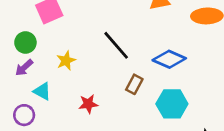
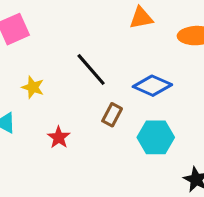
yellow star: (66, 61) -> (33, 87), turned -30
red star: (88, 104) -> (59, 137), turned -30

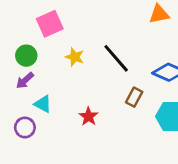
yellow star: (33, 87) -> (75, 57), moved

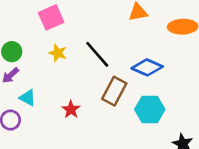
pink square: (50, 24) -> (51, 17), moved
brown rectangle: (134, 97) -> (114, 91), size x1.5

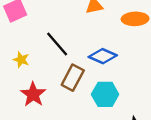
yellow star: (58, 53) -> (21, 60), moved
red star: (71, 109) -> (33, 94), size x1.5

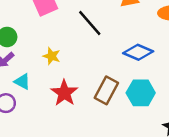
black line: (57, 44) -> (90, 23), moved
brown rectangle: (73, 78) -> (106, 90), moved

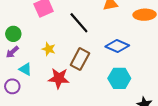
brown rectangle: (106, 90) -> (80, 59), moved
red star: (64, 93) -> (59, 78), turned -30

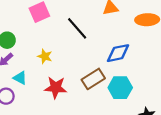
blue diamond: (117, 46) -> (118, 53), turned -35
brown rectangle: (80, 59) -> (93, 79), moved, turned 30

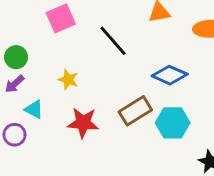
blue diamond: (118, 53) -> (170, 75), turned 35

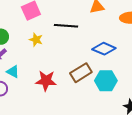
black line: (113, 41) -> (66, 26), turned -45
yellow star: (68, 80) -> (36, 40), moved

